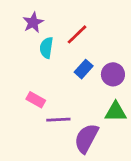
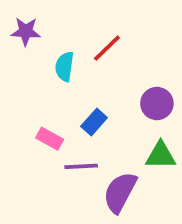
purple star: (33, 22) -> (26, 31), moved, turned 30
blue rectangle: (84, 69) -> (94, 122), moved

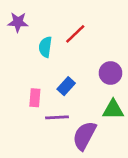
pink rectangle: (50, 139) -> (35, 98), turned 66

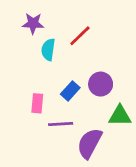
purple star: (18, 22) -> (33, 23), moved
purple circle: (111, 73) -> (101, 84), moved

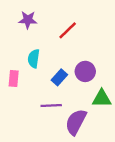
cyan semicircle: (48, 50) -> (34, 59), moved
pink rectangle: (37, 103) -> (14, 79), moved

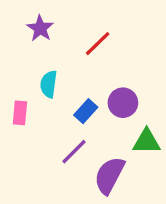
purple star: (28, 20) -> (40, 28), turned 30
purple line: (51, 105) -> (74, 152), turned -42

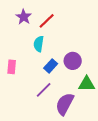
red line: (98, 44) -> (47, 21), moved
cyan semicircle: (49, 84) -> (39, 44), moved

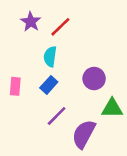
blue rectangle: (51, 66) -> (49, 85), moved

